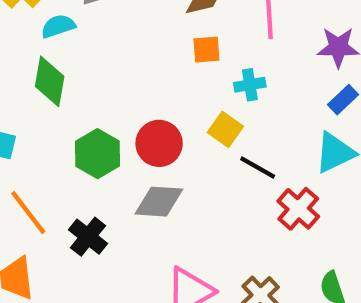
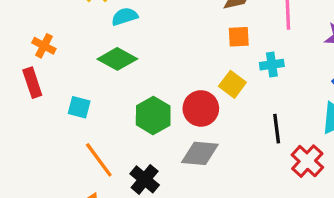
green diamond: (50, 81) -> (117, 59), turned -72
yellow square: (225, 129) -> (232, 84), moved
black line: (258, 168) -> (277, 129), turned 52

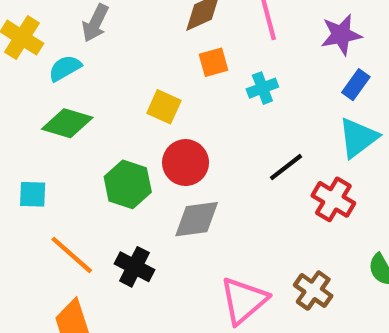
yellow square: (232, 84) -> (164, 107), moved
black line: (277, 129) -> (286, 167), turned 72

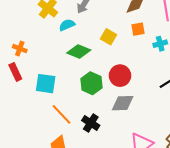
yellow square: (164, 107) -> (108, 37), moved
green diamond: (67, 123) -> (79, 52), moved
cyan square: (33, 194) -> (46, 84), size x1.5

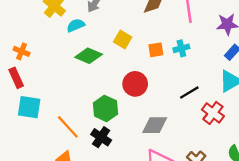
orange square: (138, 29) -> (156, 50), moved
green hexagon: (91, 83) -> (105, 108), moved
cyan square: (46, 84) -> (29, 107), moved
gray diamond: (123, 103) -> (155, 125), moved

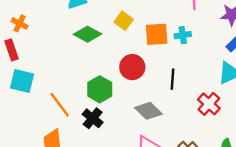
orange square: (156, 50) -> (157, 34), size x1.5
black line: (189, 93) -> (173, 79), moved, turned -60
gray diamond: (155, 125) -> (148, 111), turned 40

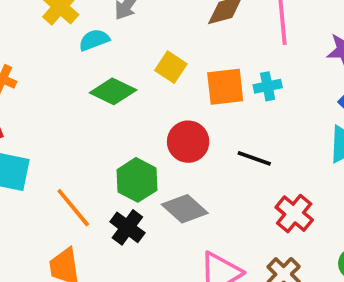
black line: (173, 79) -> (254, 158), turned -72
red cross: (209, 104) -> (294, 214), moved
gray diamond: (148, 111) -> (185, 209), moved

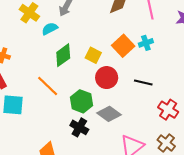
yellow square: (171, 67) -> (93, 55), moved
orange square: (225, 87) -> (123, 46), turned -30
green diamond: (113, 91) -> (63, 55), turned -55
orange line: (73, 208) -> (48, 86), moved

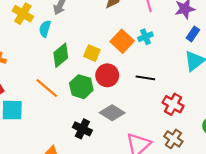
cyan semicircle: (50, 29) -> (45, 29), turned -42
green hexagon: (81, 101) -> (81, 87), moved

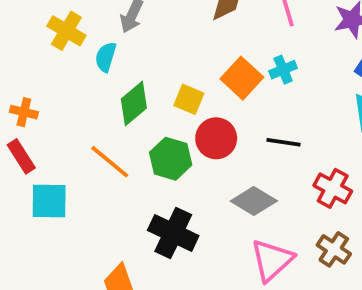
gray diamond: (112, 113) -> (254, 201), moved
black cross: (82, 129) -> (173, 233), size x1.4

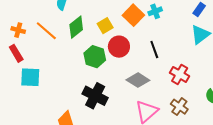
yellow square: (189, 99) -> (105, 26), turned 35
black line: (284, 142) -> (154, 50), turned 60
orange line: (110, 162) -> (46, 31), moved

